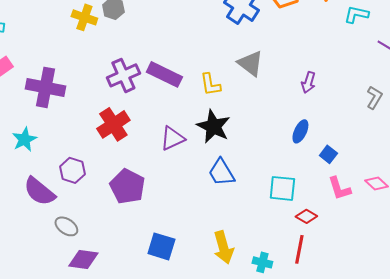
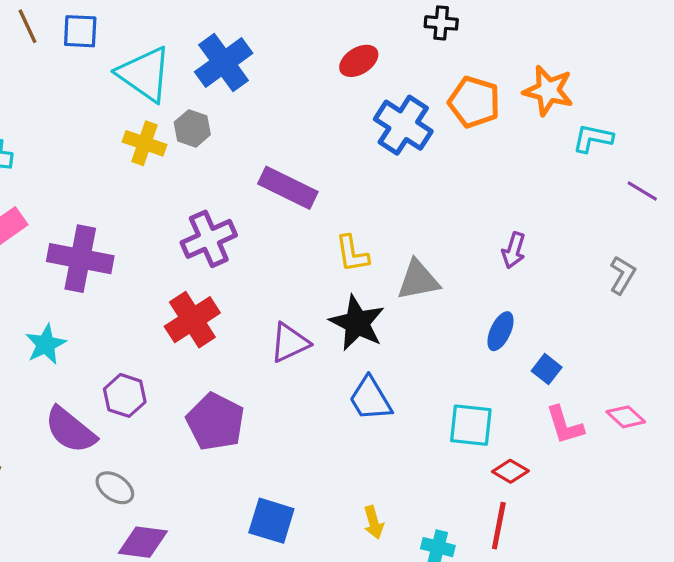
gray triangle: (250, 63) -> (418, 280), moved, turned -48
purple rectangle: (164, 74) -> (288, 188), moved
yellow arrow: (223, 247) -> (374, 522), size x0.6

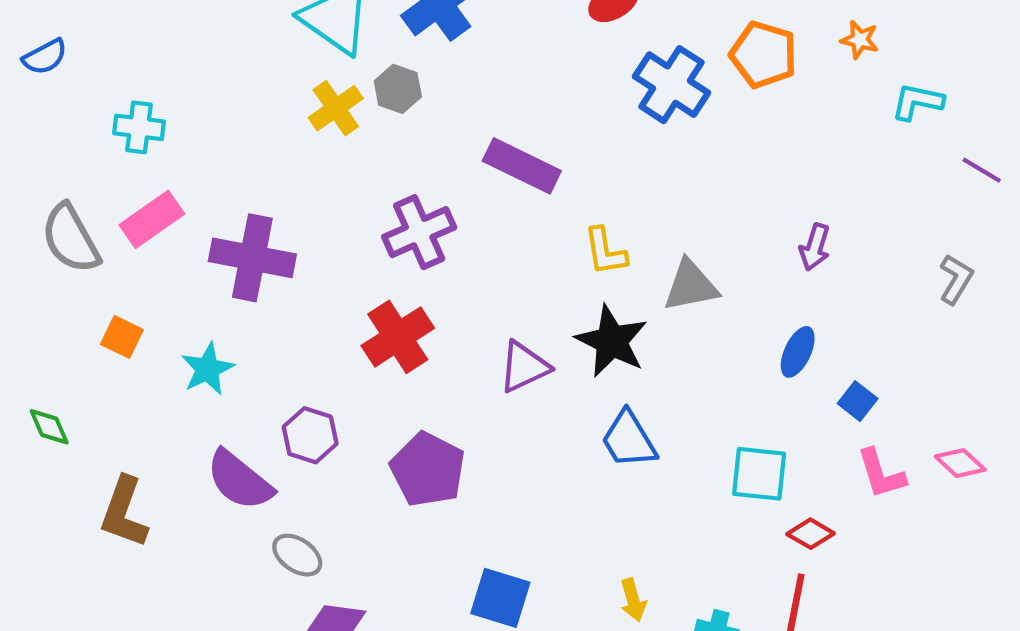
orange star: (548, 91) -> (860, 40), size x0.6
yellow cross: (145, 143) -> (336, 108), turned 36

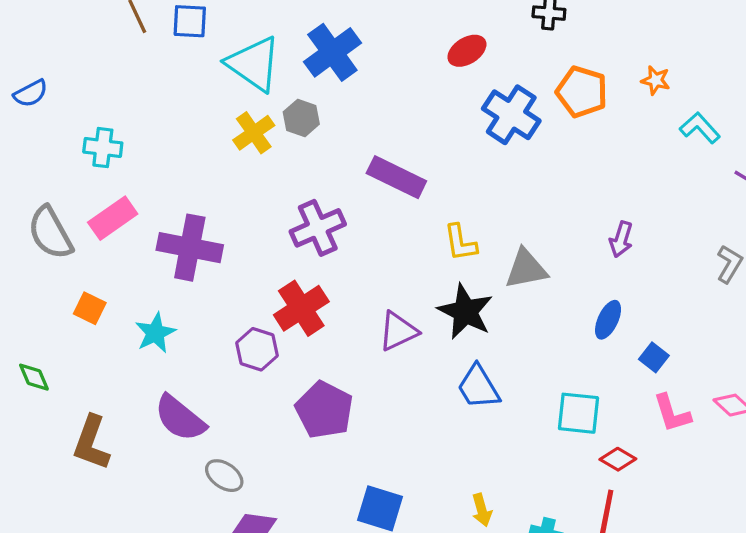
cyan L-shape: (917, 102) -> (700, 128), turned 36
purple hexagon: (310, 435) -> (257, 349), moved

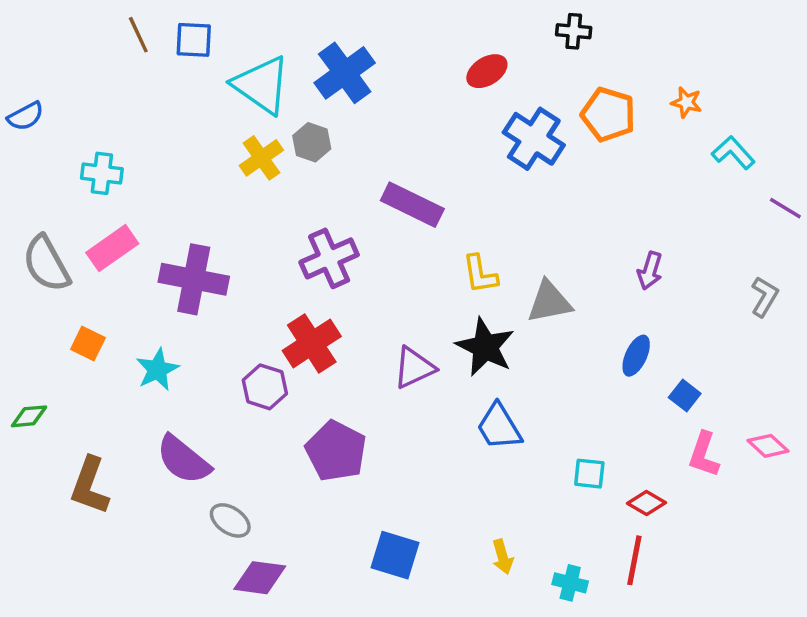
green diamond: (34, 377) -> (29, 416), turned -72
cyan square: (579, 413) -> (589, 474), moved, size x0.7
pink L-shape: (672, 413) -> (704, 454), turned 36

